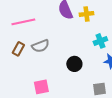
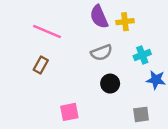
pink line: (23, 22) -> (47, 32), turned 35
gray semicircle: (40, 46) -> (101, 53), moved

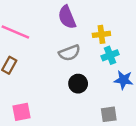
yellow cross: (125, 22) -> (101, 34), moved
pink square: (69, 112) -> (22, 112), moved

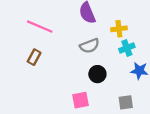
pink square: (22, 112) -> (80, 100), moved

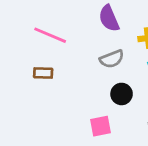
brown rectangle: (34, 57) -> (43, 73), turned 63

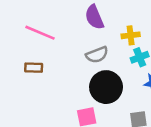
black circle: (122, 94) -> (106, 87), size x1.6

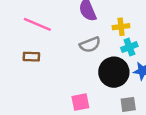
black circle: (106, 87) -> (114, 72), moved

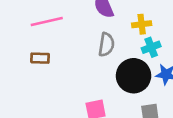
pink line: (37, 24) -> (47, 22), turned -36
gray semicircle: (90, 45) -> (106, 45), turned -60

